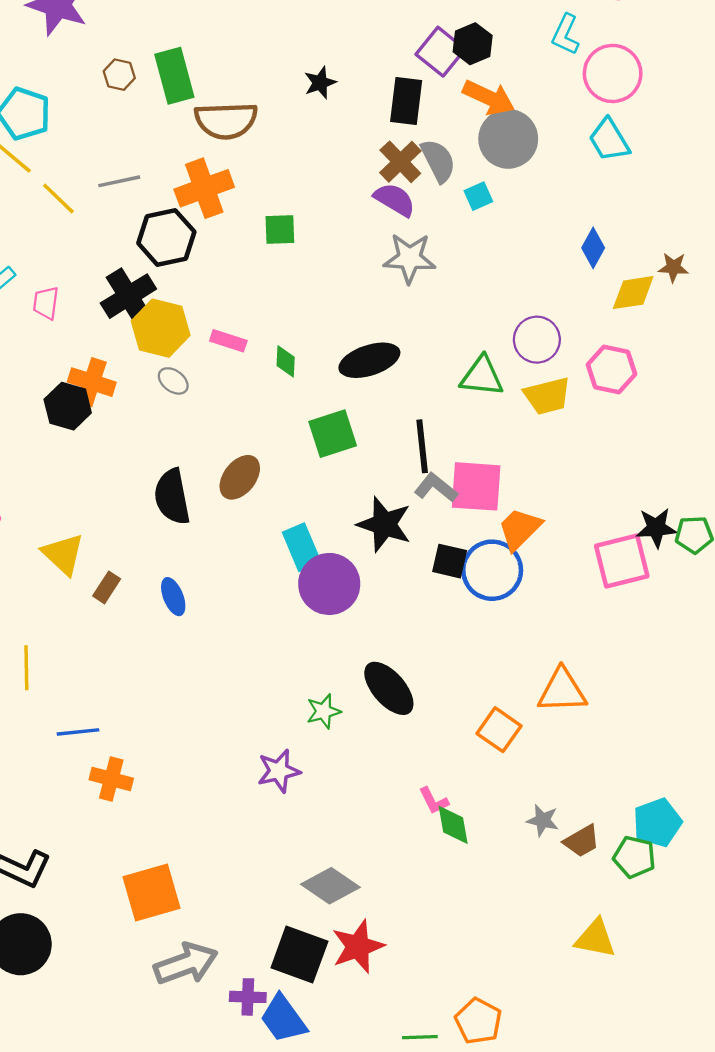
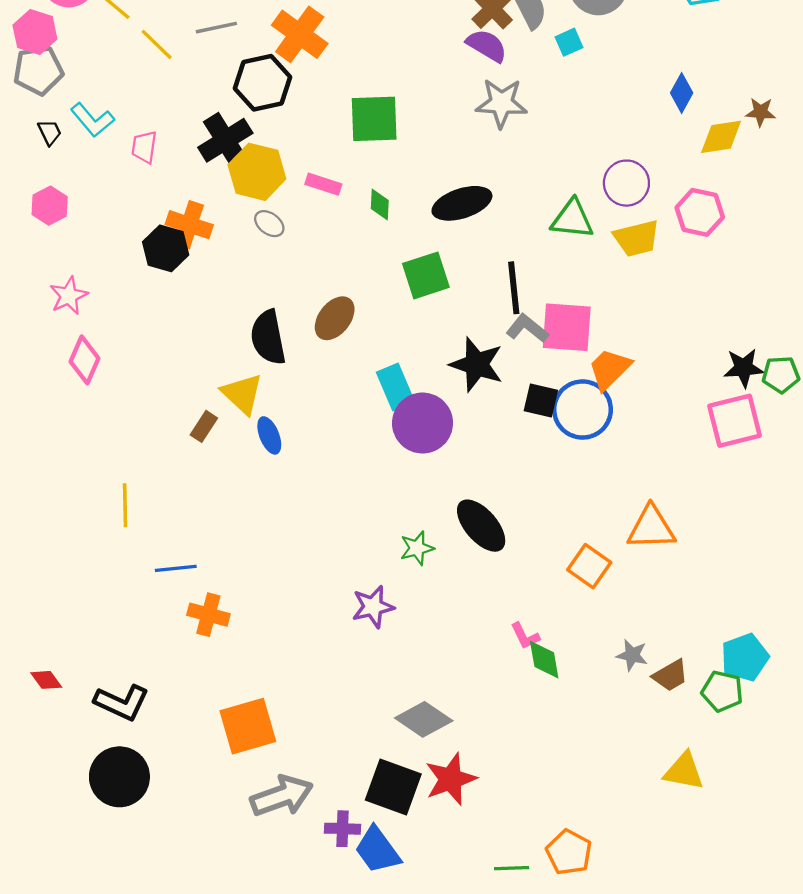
orange cross: (204, 188) -> (300, 34), turned -34
green square: (280, 229) -> (374, 119), moved, size x1.6
yellow triangle: (63, 554) -> (242, 394), moved
pink square: (622, 561) -> (735, 421), moved

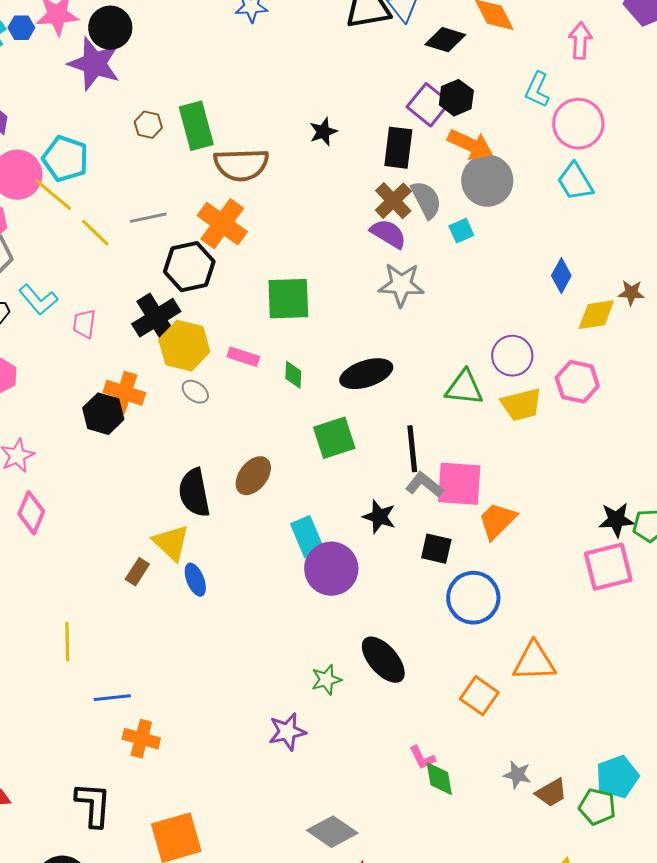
black star: (477, 364) -> (379, 517), size x0.7
blue circle: (583, 410) -> (473, 598), moved
black L-shape: (122, 702) -> (93, 805), moved, turned -111

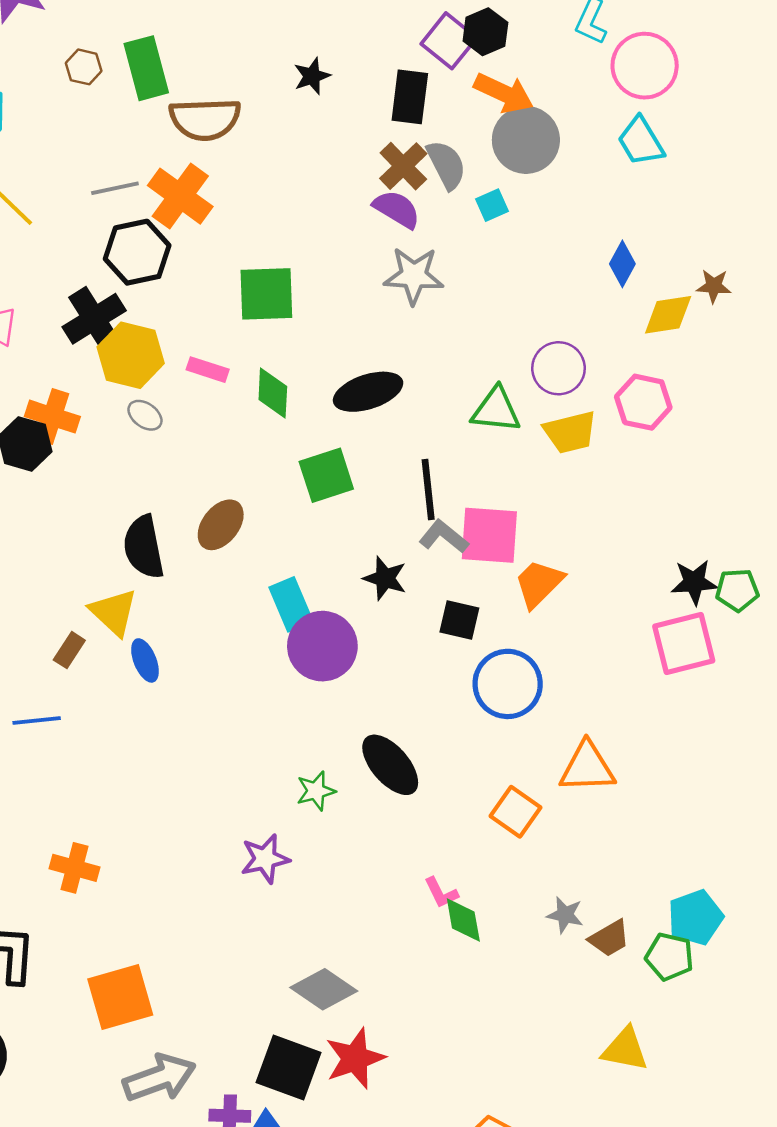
gray line: (148, 218) -> (115, 188), moved
green diamond: (293, 375) -> (273, 393), size x1.4
blue line: (112, 698) -> (37, 720), moved

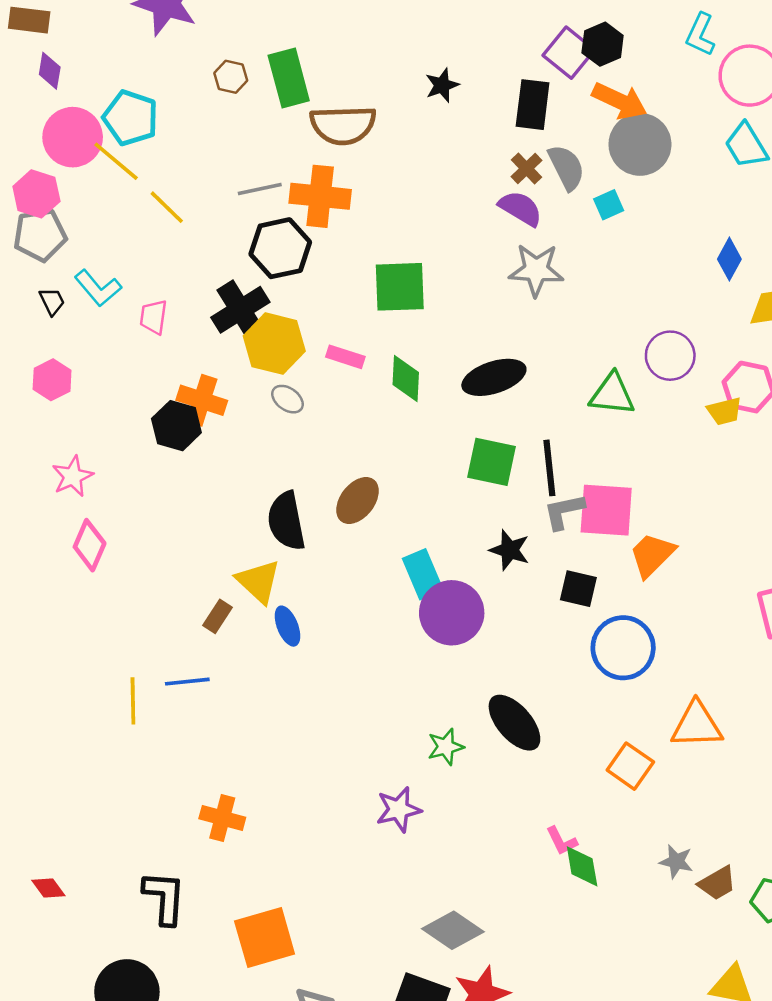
brown cross: (403, 166) -> (527, 169), size x0.7
orange cross: (180, 196) -> (320, 196), turned -30
yellow trapezoid: (570, 432) -> (724, 411), moved, size x0.7
green square: (326, 475) -> (492, 462), moved, turned 30
gray L-shape: (444, 537) -> (564, 511), turned -51

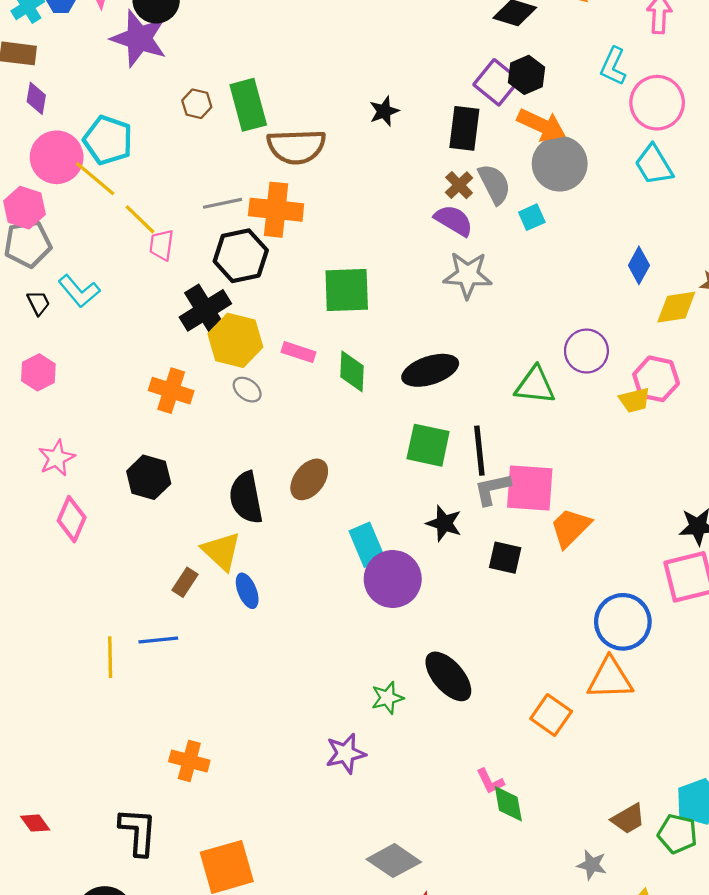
pink trapezoid: (153, 317) -> (161, 245), moved
black hexagon: (176, 426) -> (149, 477), moved
blue circle: (623, 648) -> (623, 622), moved
gray star: (676, 861) -> (592, 865), moved

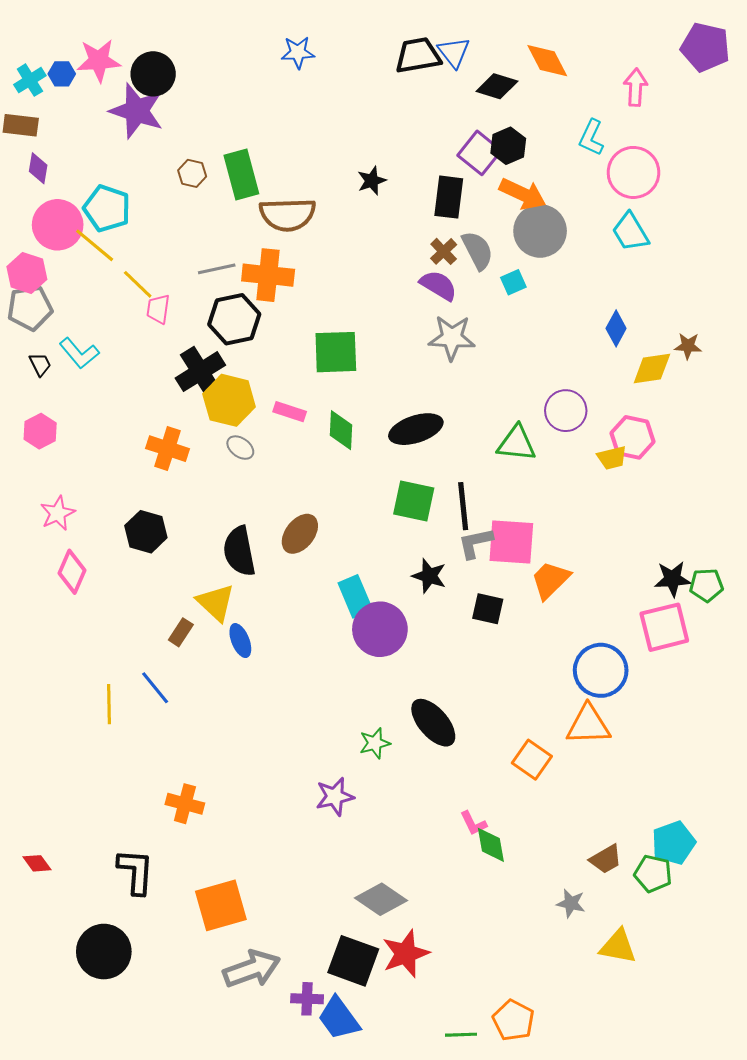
blue line: (158, 640) -> (155, 688), turned 57

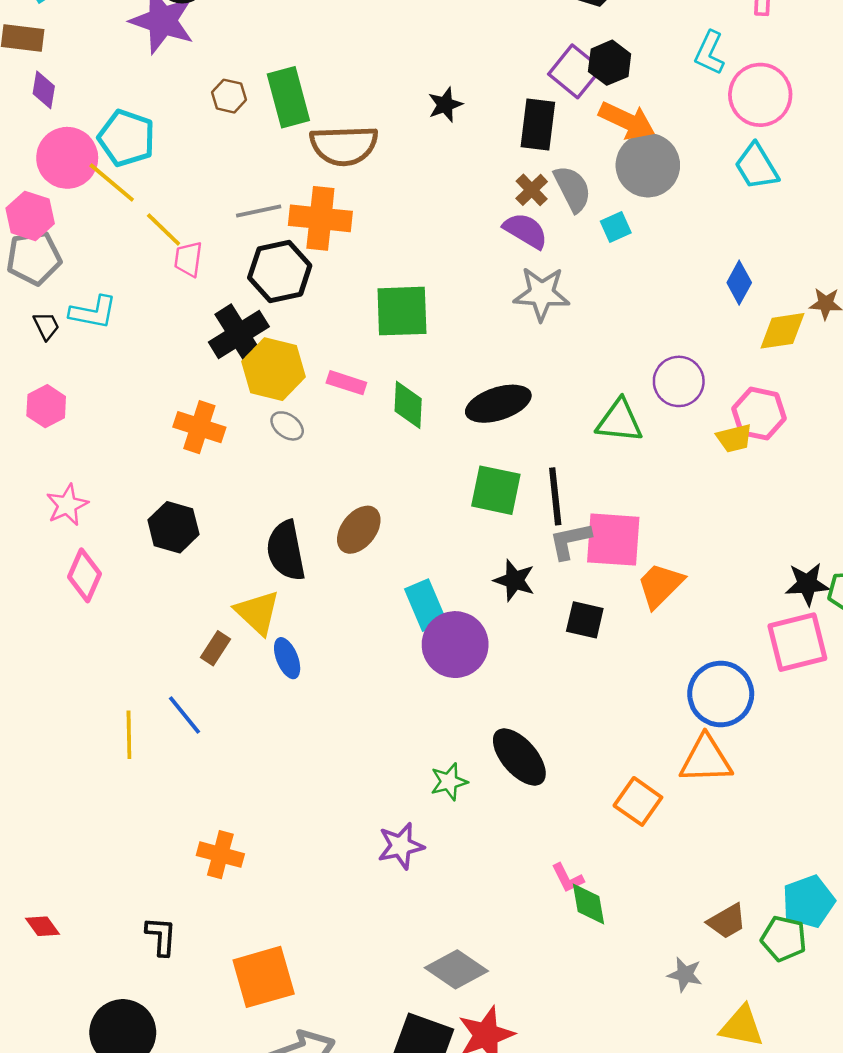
cyan L-shape: (79, 353) -> (93, 312), turned -39
black L-shape: (136, 871) -> (161, 936), size x0.7

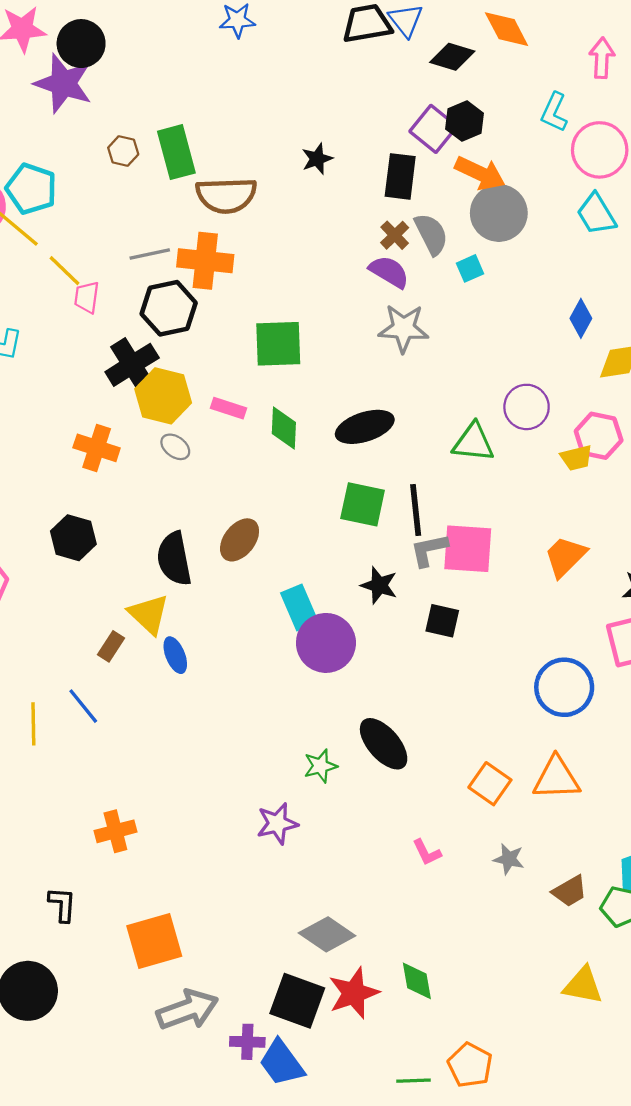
orange trapezoid: (660, 585) -> (565, 557), moved
orange triangle: (706, 759) -> (556, 778), moved
orange cross: (220, 855) -> (115, 831), turned -30
green diamond: (589, 904) -> (417, 981), moved
gray star: (685, 974) -> (509, 859), moved

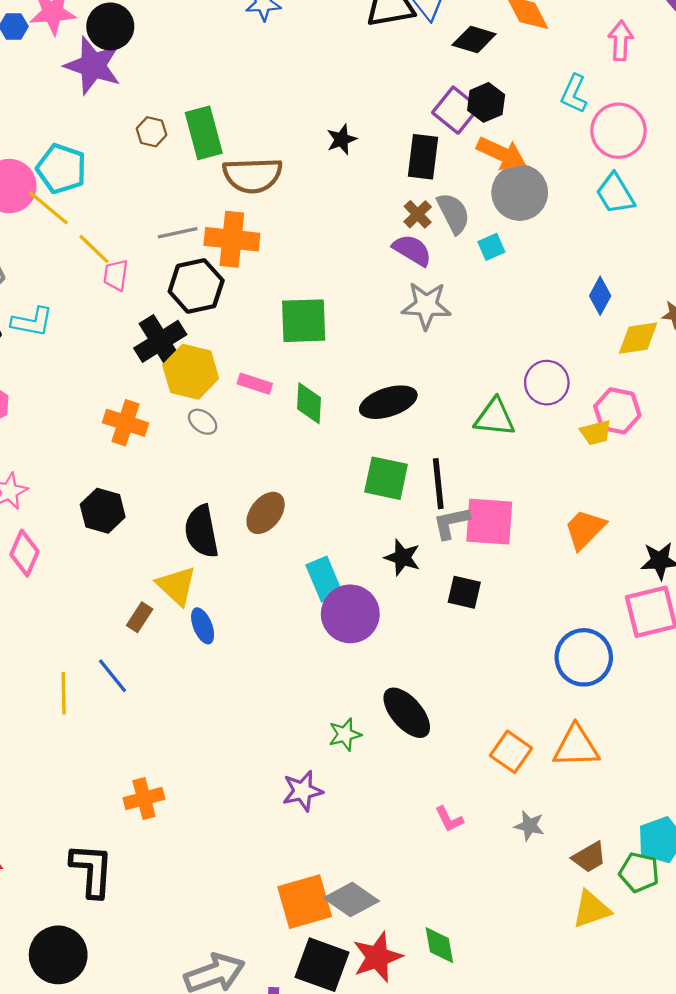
black L-shape: (62, 904) -> (92, 870), size x1.6
orange square: (154, 941) -> (305, 902), moved
yellow triangle: (583, 985) -> (591, 909), moved, turned -30

